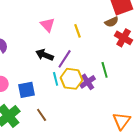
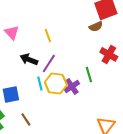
pink triangle: (48, 25) -> (12, 32), moved
yellow line: (78, 31) -> (48, 35), moved
red cross: (124, 38) -> (109, 54), moved

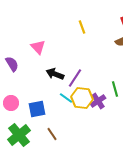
yellow line: (48, 35) -> (82, 27), moved
cyan line: (40, 83) -> (66, 98), turned -40

